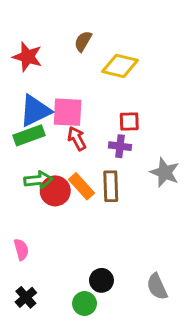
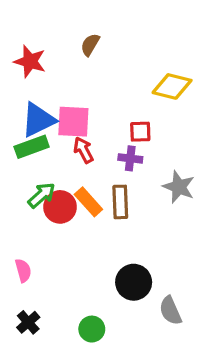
yellow diamond: (120, 66) -> (172, 86), moved
green arrow: (38, 180) -> (42, 195), turned -36
black circle: (101, 280) -> (134, 282), moved, size x1.4

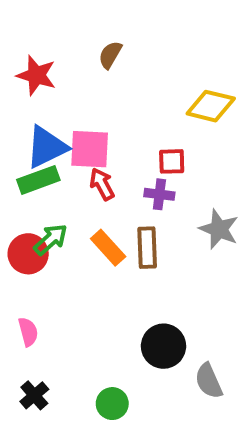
red circle: (60, 207) -> (28, 254), moved

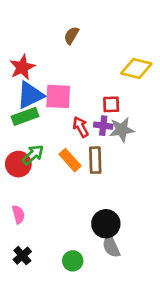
red star: (36, 75) -> (22, 67), moved, turned 30
red arrow: (102, 184) -> (81, 127), moved
gray star: (219, 229) -> (122, 130), moved, turned -30
gray semicircle: (209, 381) -> (111, 246), moved

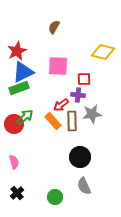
pink square: (58, 96) -> (58, 66), moved
red arrow: (81, 127) -> (61, 105), moved, turned -98
gray star: (122, 130) -> (92, 114), moved
black circle: (106, 224) -> (80, 157), moved

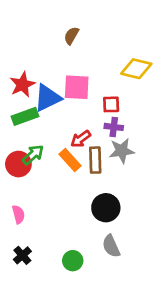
red star: (17, 51) -> (22, 85), moved
blue triangle: (23, 72) -> (48, 98), moved
purple cross: (78, 95) -> (114, 127), moved

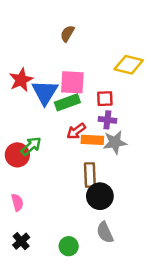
blue triangle: (48, 98) -> (45, 92), turned -32
green rectangle: (25, 116) -> (67, 102), moved
orange rectangle: (70, 160) -> (92, 140), moved, turned -45
brown rectangle: (95, 160) -> (90, 175), moved

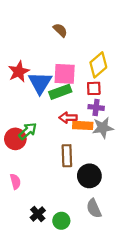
brown semicircle: (67, 34) -> (60, 30), turned 104
yellow diamond: (129, 65) -> (98, 65), moved, turned -55
red arrow: (76, 131) -> (68, 118), turned 36
brown rectangle: (90, 175) -> (67, 156), moved
black cross: (21, 241) -> (38, 214), moved

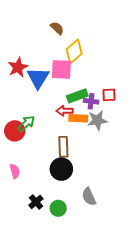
yellow diamond: (98, 65) -> (74, 51), moved
red square: (94, 88) -> (109, 95), moved
green rectangle: (60, 92) -> (77, 96), moved
black circle: (89, 176) -> (61, 169), moved

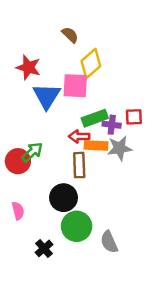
red star: (18, 67) -> (28, 67), moved, turned -30
brown rectangle: (63, 147) -> (79, 165), moved
black circle: (61, 169) -> (64, 198), moved
green circle: (58, 208) -> (77, 226), moved, size x1.5

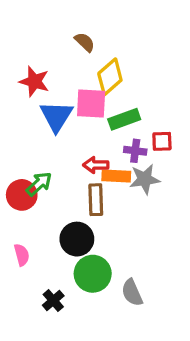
green rectangle: (95, 118) -> (124, 119), moved

